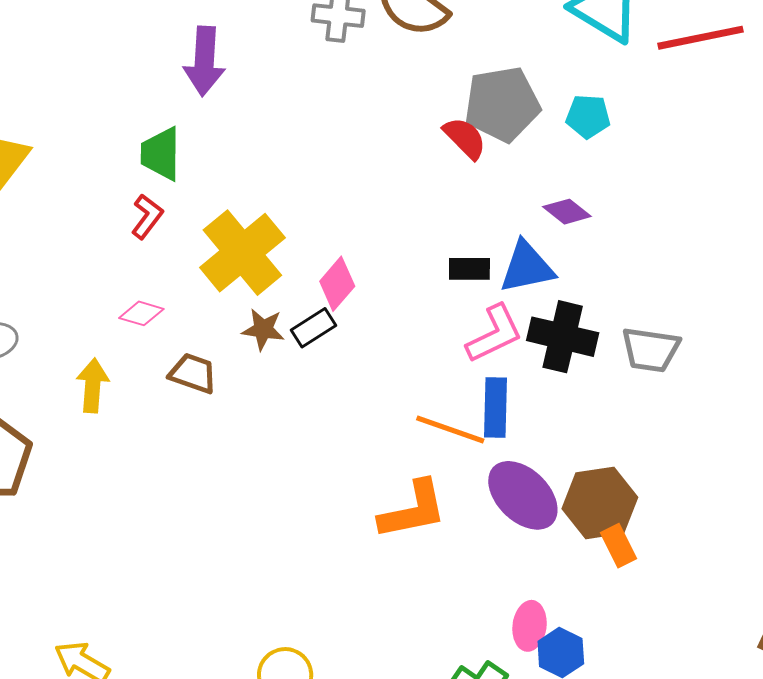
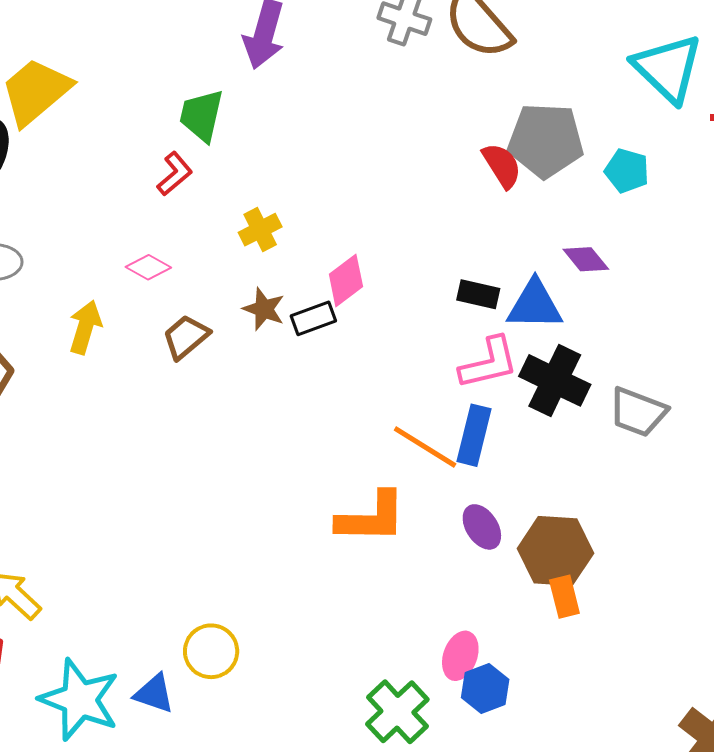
yellow cross: (242, 253) -> (260, 230), size x0.5
brown trapezoid: (193, 373) -> (186, 337), turned -72
purple ellipse: (523, 495) -> (482, 527), size x0.6

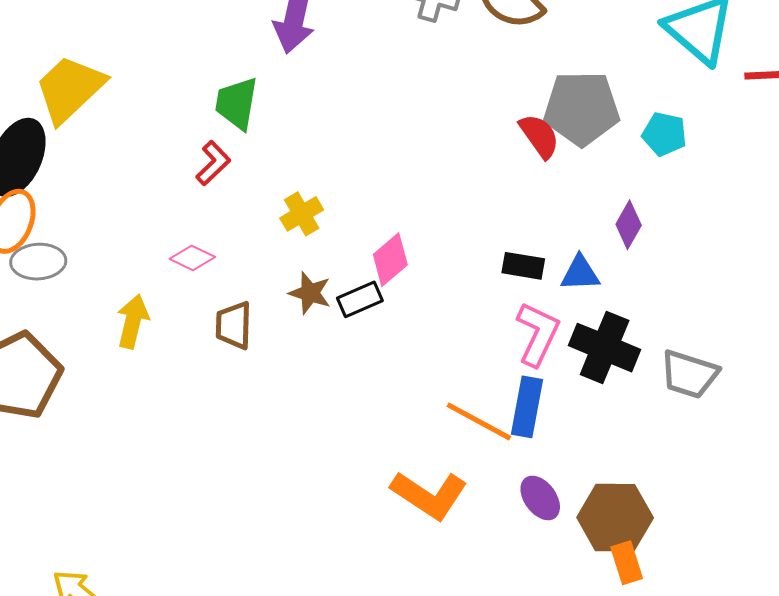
purple diamond: (586, 259) -> (629, 225), turned 72
blue triangle: (535, 305) -> (580, 273), size x0.7
brown trapezoid: (186, 337) -> (234, 325), turned -45
pink L-shape: (489, 363) -> (538, 334), turned -48
orange L-shape: (371, 518) -> (429, 495), turned 36

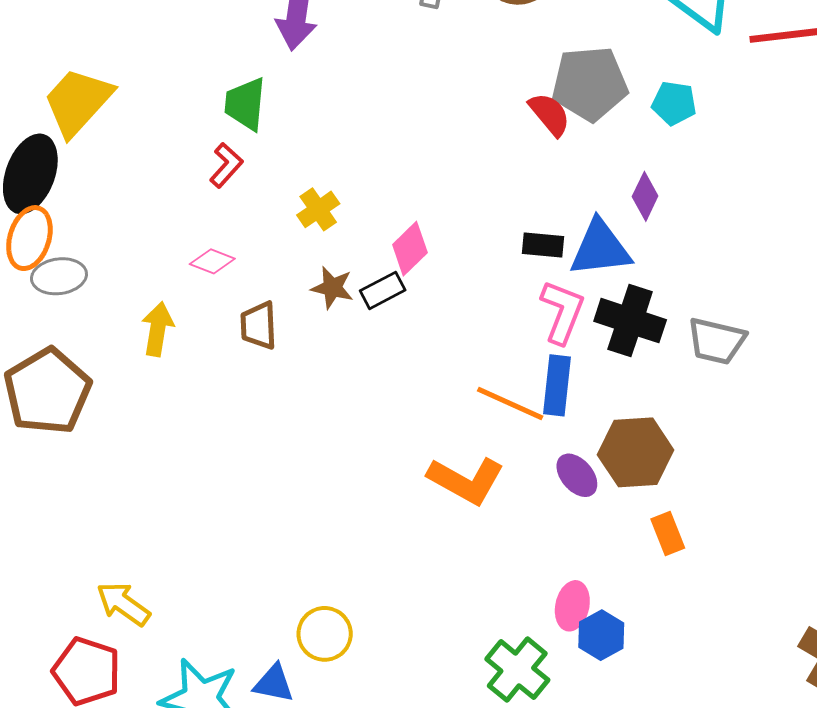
blue triangle: (580, 273) -> (600, 248), size x1.6
brown hexagon: (615, 518) -> (636, 452), moved

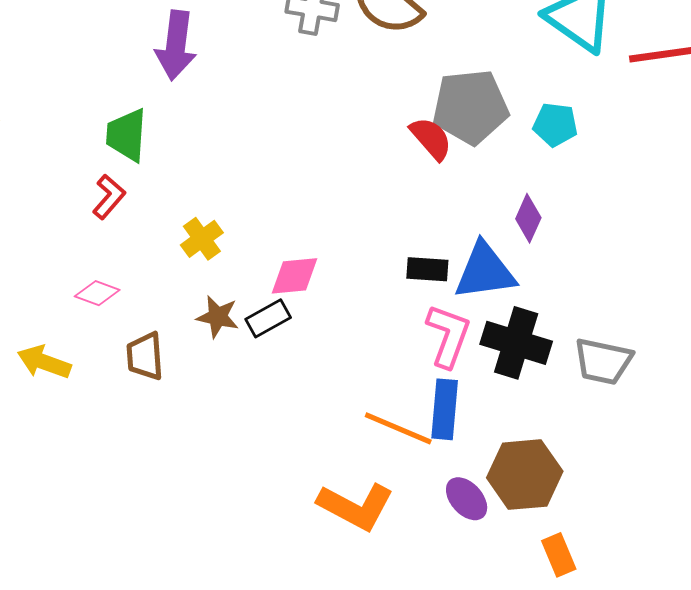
pink diamond: (410, 249) -> (294, 276), turned 40
yellow arrow: (158, 329) -> (44, 362), turned -78

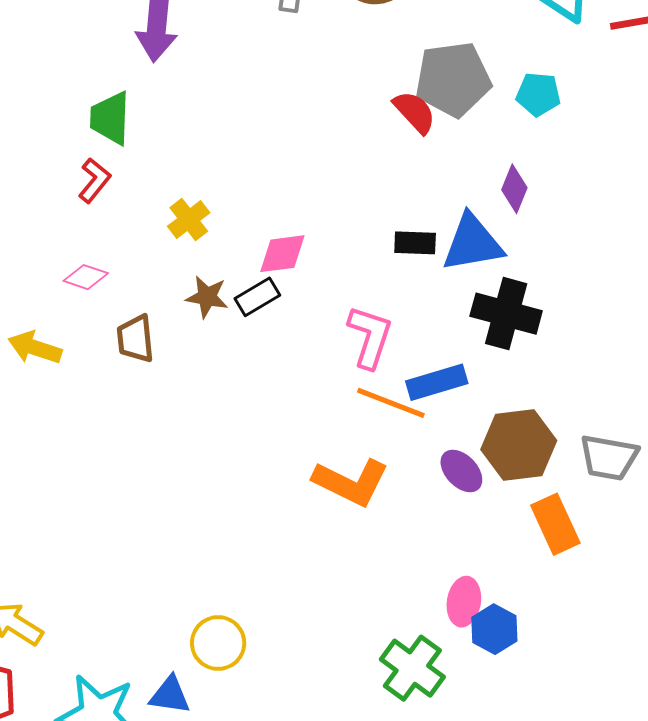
pink L-shape: (448, 336) -> (370, 337), moved
gray trapezoid: (603, 361) -> (609, 457), moved
blue rectangle: (445, 409) -> (437, 382), turned 70
orange rectangle: (559, 555) -> (555, 524), size x1.4

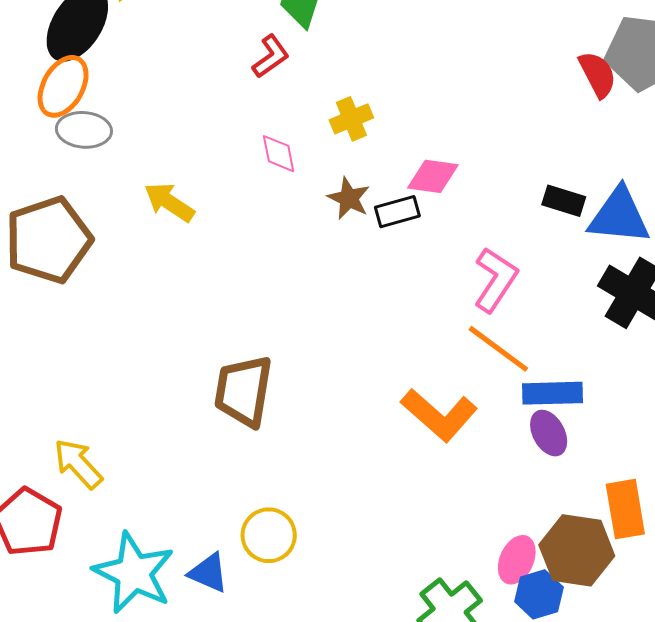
pink diamond: (86, 277) -> (279, 154), moved, turned 45
brown trapezoid: (135, 339) -> (243, 391), moved, size x1.5
blue rectangle: (437, 382) -> (552, 393), moved
brown hexagon: (519, 445) -> (577, 550), moved

